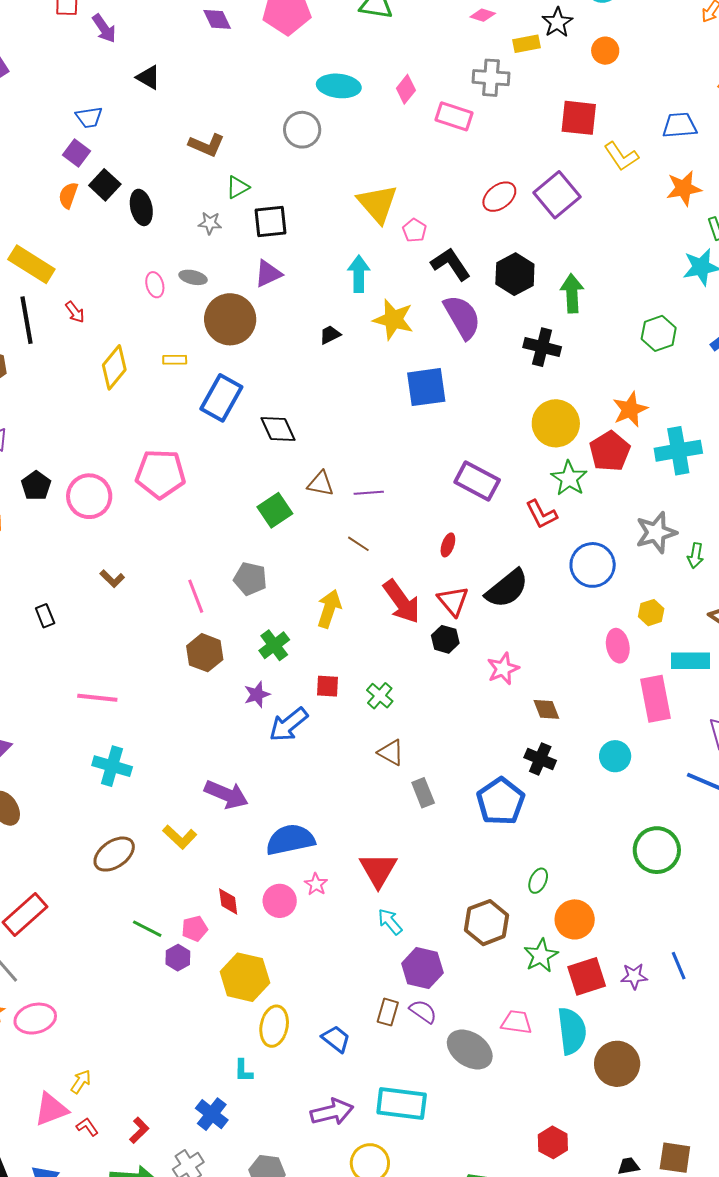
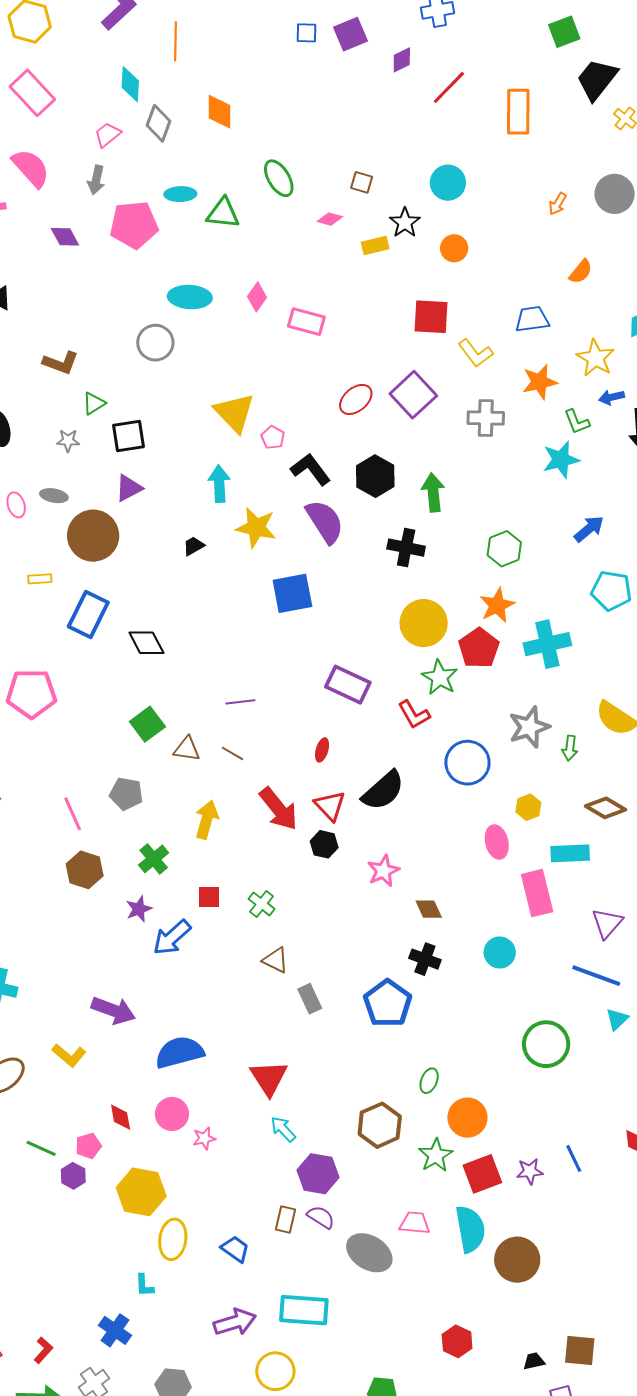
gray cross: (491, 78) -> (486, 418), moved
green hexagon: (659, 333) -> (504, 549), moved
brown triangle: (321, 484) -> (187, 749), moved
pink star: (316, 884) -> (204, 1138), moved, turned 30

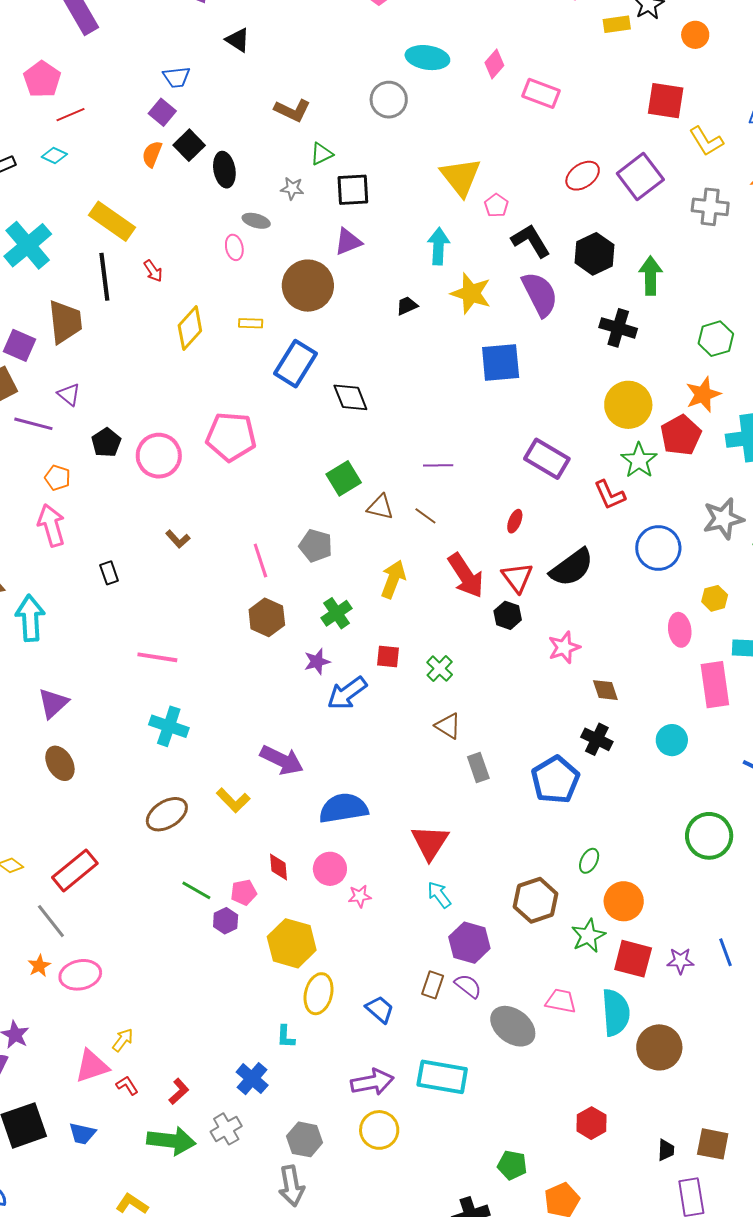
gray ellipse: (54, 496) -> (256, 221), moved
red square: (482, 1174) -> (633, 959), turned 30
black trapezoid: (534, 1361) -> (666, 1150), turned 100
yellow circle: (275, 1371) -> (379, 1130), moved

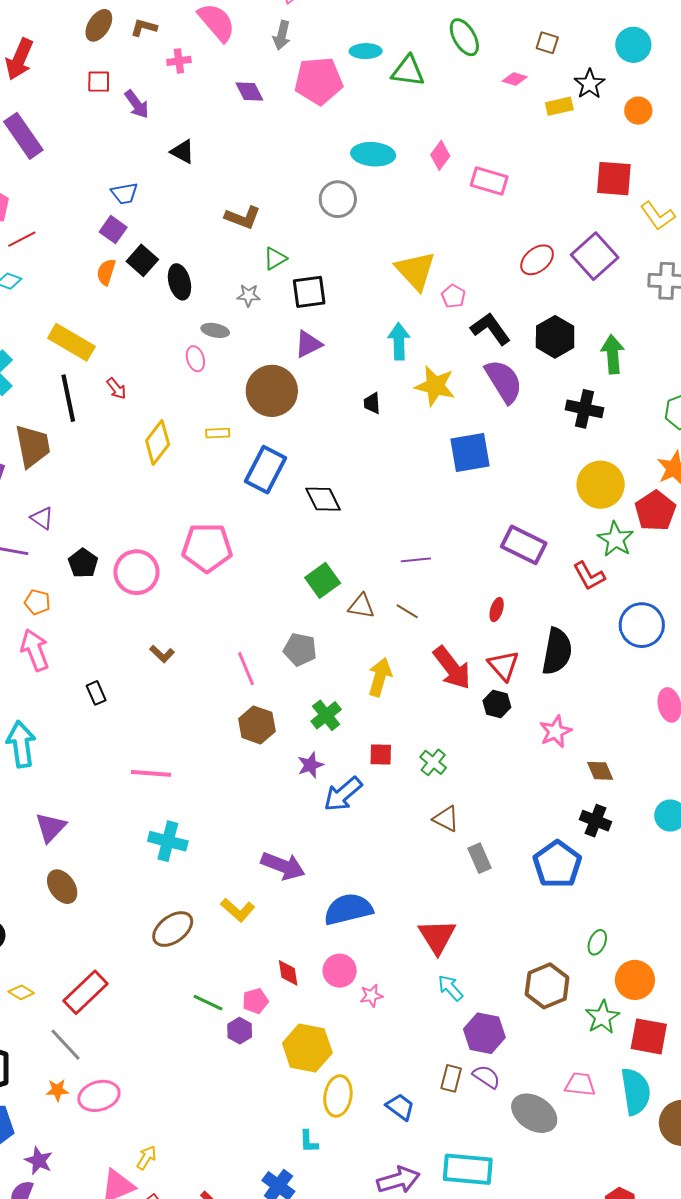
black trapezoid: (407, 306) -> (372, 403), turned -65
black semicircle: (572, 568) -> (557, 651), turned -39
orange star: (39, 966) -> (57, 1090), turned 30

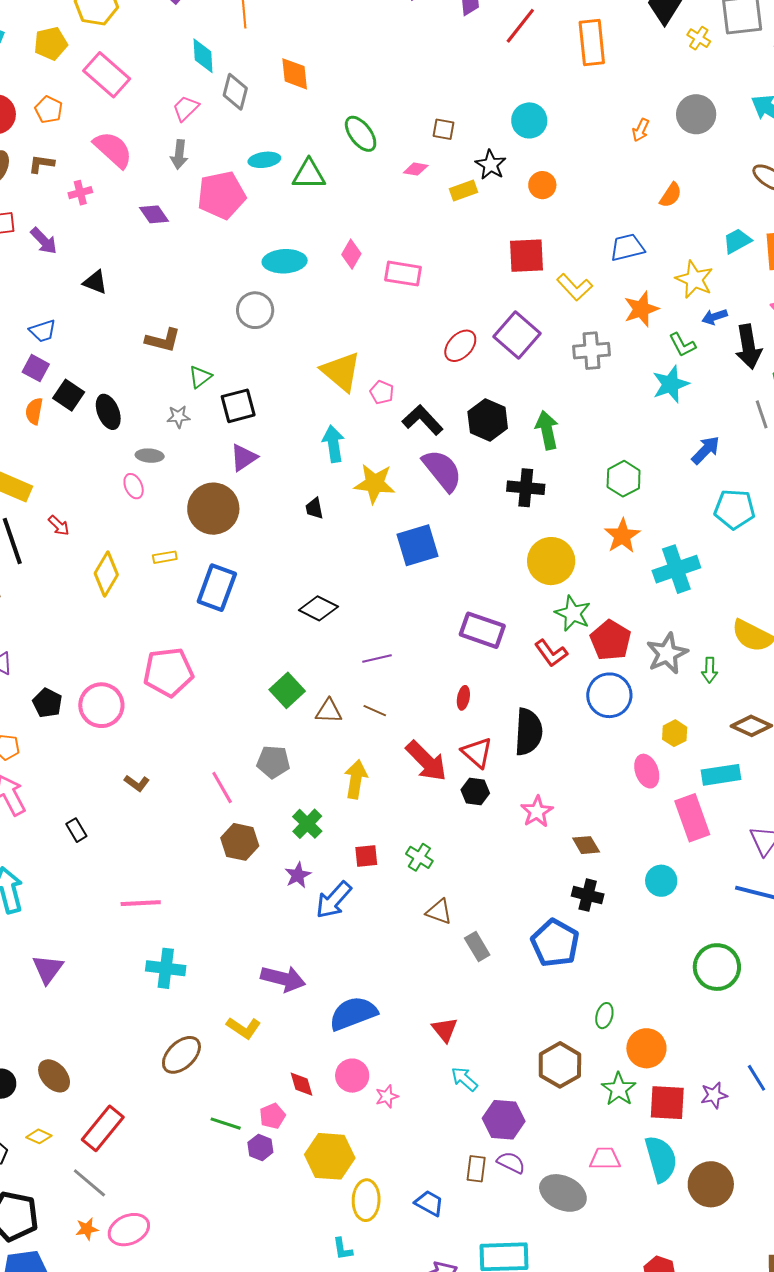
black diamond: (323, 499) -> (318, 608), moved, turned -30
red pentagon: (655, 511) -> (611, 640), moved
brown ellipse: (62, 887) -> (54, 1076), moved
red triangle: (437, 936) -> (445, 1030), size x0.7

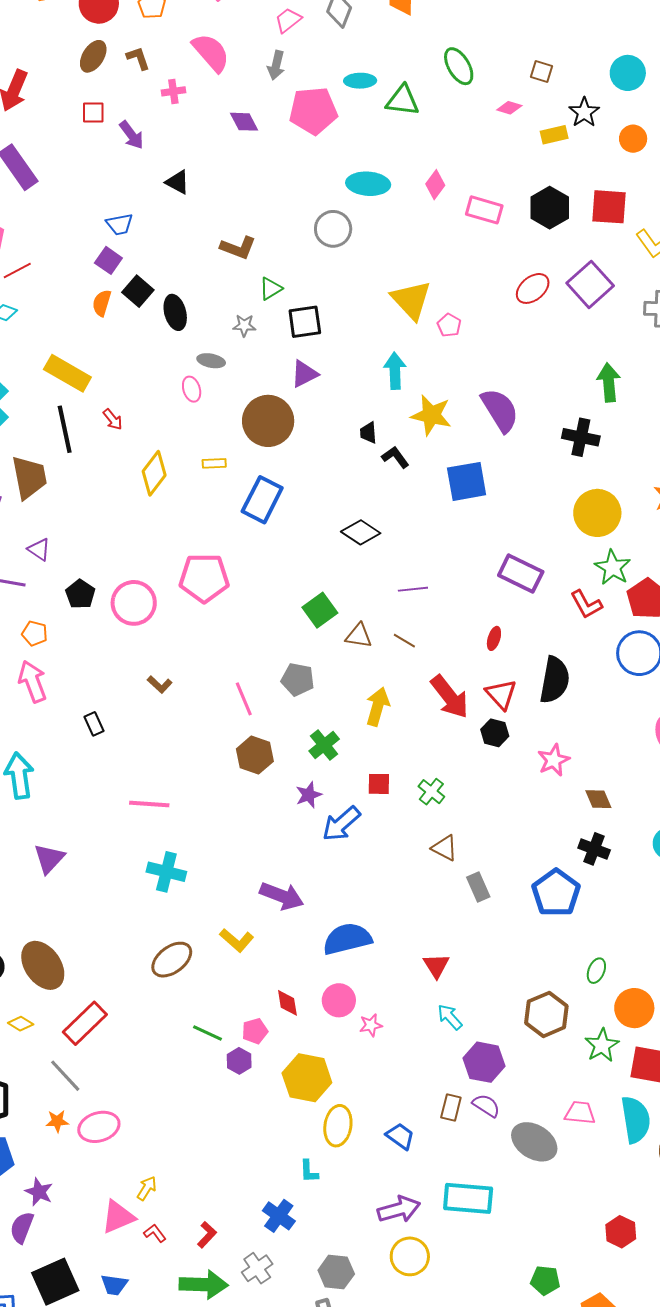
brown L-shape: (41, 164) -> (138, 58), turned 56
black L-shape: (423, 420) -> (395, 457), moved, size x0.7
black hexagon: (488, 420) -> (550, 208), moved
brown ellipse: (54, 1076) -> (43, 965), size x1.4

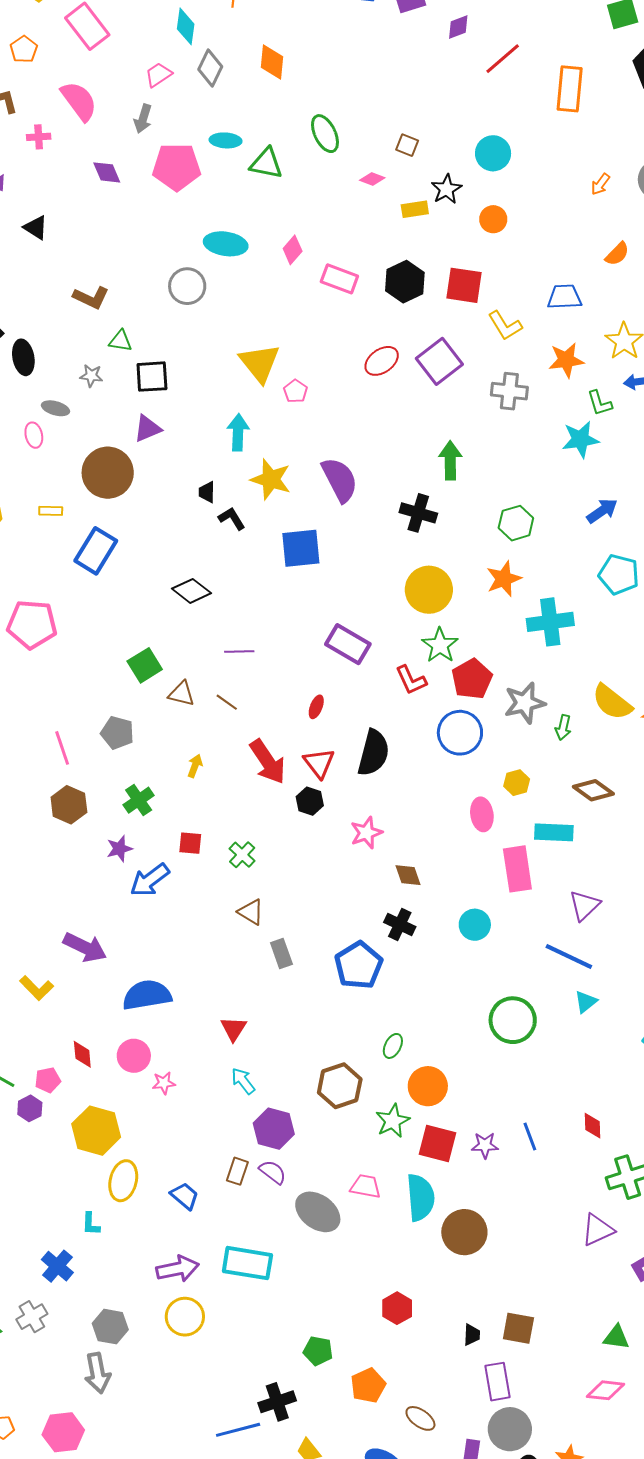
green triangle: (271, 289) -> (120, 341), turned 35
yellow arrow: (378, 707) -> (195, 766), size x0.6

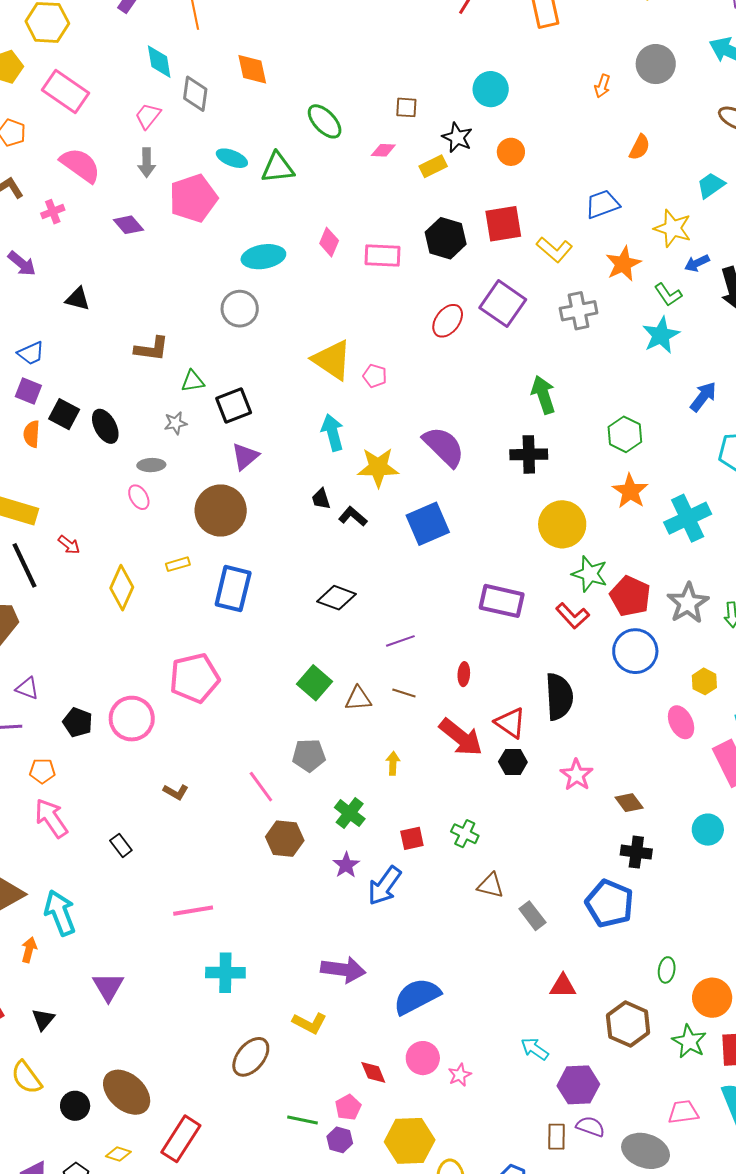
cyan ellipse: (226, 140) -> (232, 158), turned 36
red ellipse: (316, 707) -> (464, 674), moved
red triangle: (234, 1029) -> (563, 986), moved, turned -44

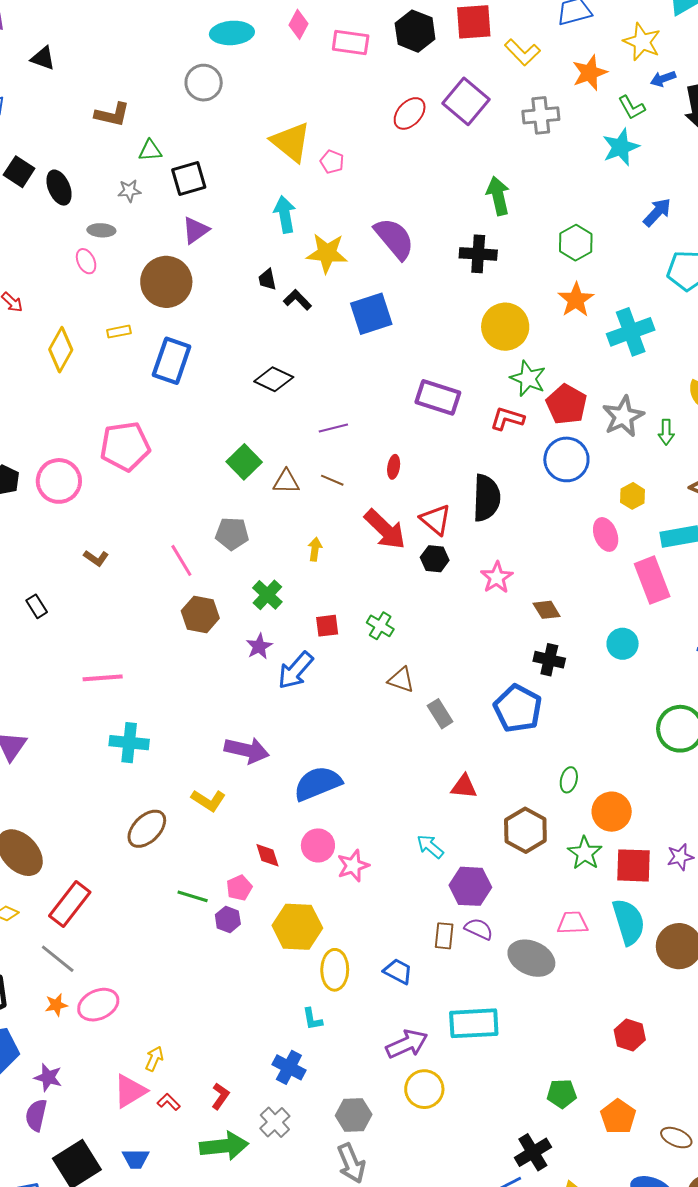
red L-shape: (573, 616) -> (507, 419), turned 144
pink star: (460, 1075) -> (353, 866), size x1.4

